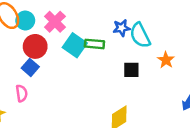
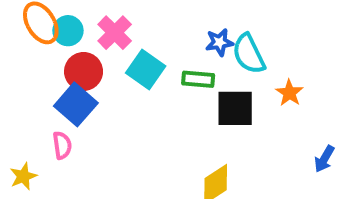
green rectangle: (94, 44) -> (198, 79), moved
blue square: (30, 67) -> (76, 104), size x1.5
black square: (131, 70) -> (235, 108), size x1.5

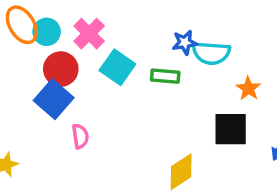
cyan semicircle: (249, 54) -> (211, 53), turned -60
black square: (235, 108) -> (231, 129), moved
pink semicircle: (62, 145) -> (80, 136), moved

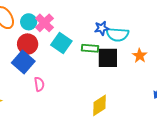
cyan circle: (47, 32) -> (29, 22), moved
black square: (231, 129) -> (108, 58), moved

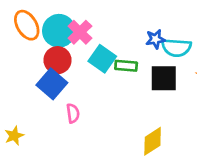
cyan circle: (29, 22) -> (59, 31), size x1.5
green rectangle: (90, 48) -> (126, 66), moved

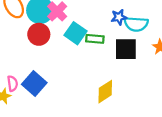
blue square: (52, 84) -> (34, 84), moved
pink semicircle: (73, 113) -> (12, 84), moved
yellow diamond: (153, 141) -> (105, 92), moved

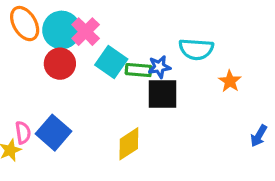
blue star: (119, 17) -> (159, 67), moved
black square: (126, 49) -> (163, 94), moved
yellow diamond: (105, 92) -> (129, 144), moved

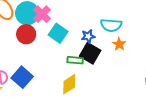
green rectangle: (138, 70) -> (75, 60), moved
orange star: (230, 81) -> (119, 44), moved
black square: (163, 94) -> (90, 53), turned 30

